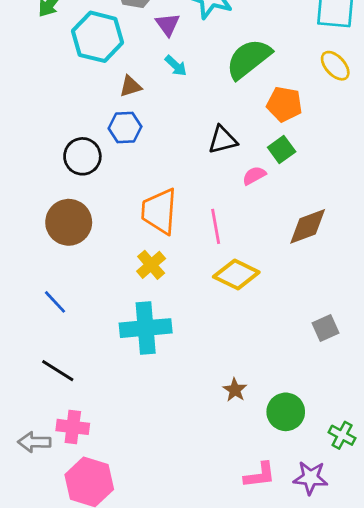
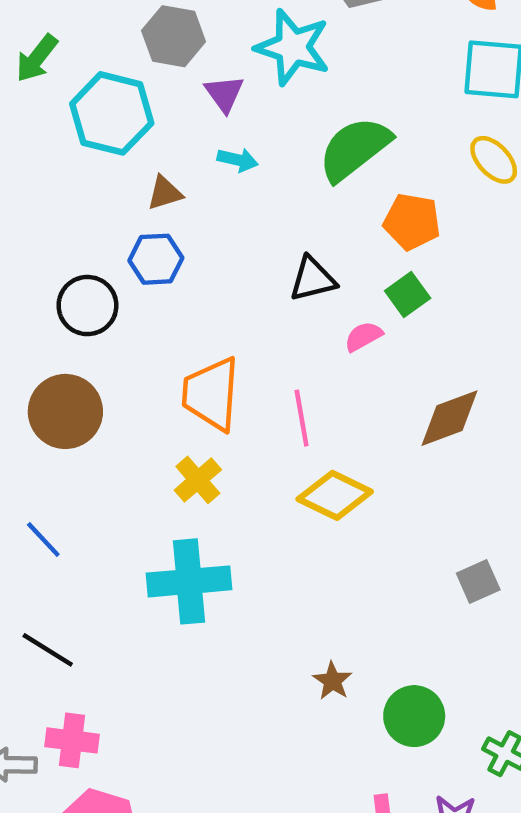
cyan arrow: (176, 66) -> (238, 160), turned -30

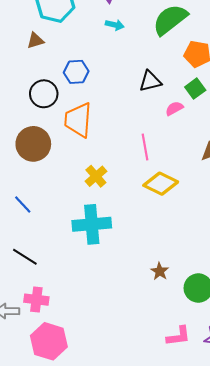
brown triangle: (165, 193) -> (35, 41), moved
orange trapezoid: (211, 394) -> (78, 120), moved

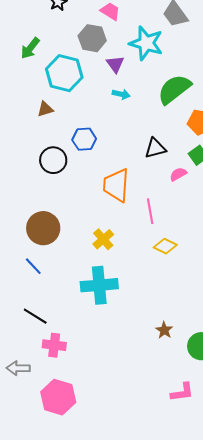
orange trapezoid: (78, 120) -> (116, 185), moved
brown circle: (33, 144) -> (43, 228), moved
yellow diamond: (161, 184) -> (165, 246), size x0.7
pink cross: (36, 300) -> (54, 345), moved

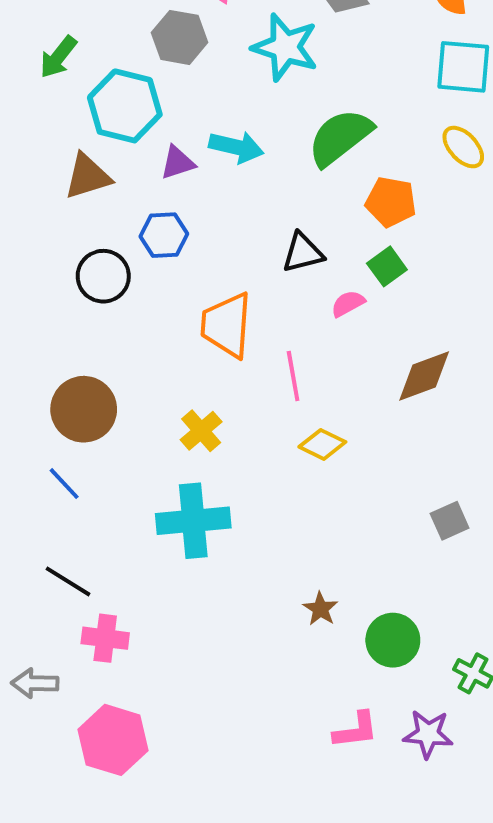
purple triangle: (115, 64) -> (178, 163), moved, turned 48
cyan arrow: (121, 94) -> (236, 147), size x1.5
brown triangle: (45, 109) -> (88, 176), size x1.5

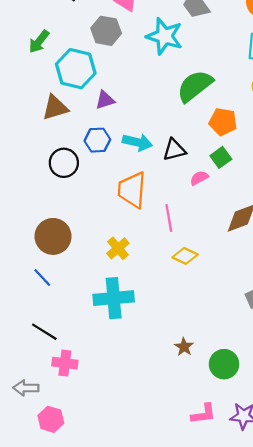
cyan arrow: (236, 147) -> (137, 142), moved
pink hexagon: (113, 740) -> (51, 419), moved, size x0.7

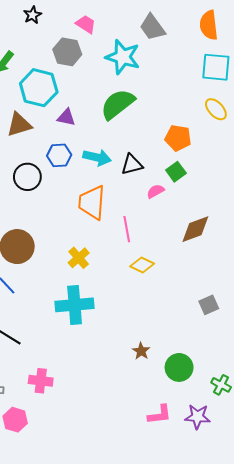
green semicircle: (195, 86) -> (118, 104), moved
purple triangle: (105, 100) -> (66, 117), turned 30
pink cross: (65, 363) -> (41, 381), moved

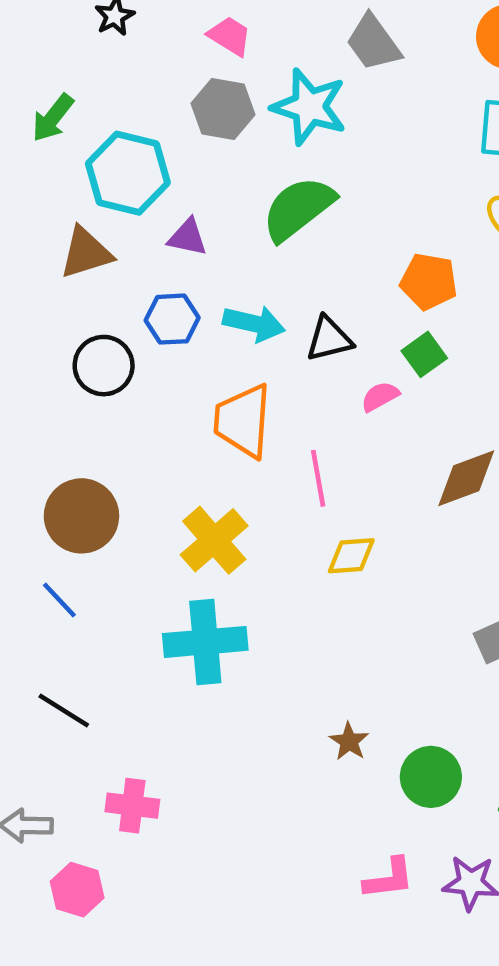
gray hexagon: (67, 52) -> (223, 109), moved
yellow cross: (79, 258) -> (214, 540), size x1.4
yellow diamond: (142, 265) -> (351, 556), turned -30

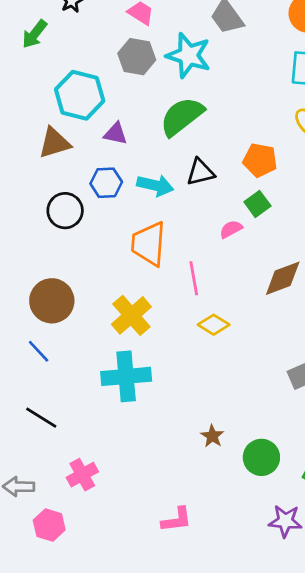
green arrow: (53, 118) -> (35, 34), moved
black triangle: (329, 339) -> (200, 172), moved
yellow diamond: (351, 556) -> (214, 325), turned 36
pink cross: (132, 806) -> (82, 475), turned -36
pink L-shape: (389, 879) -> (177, 520), moved

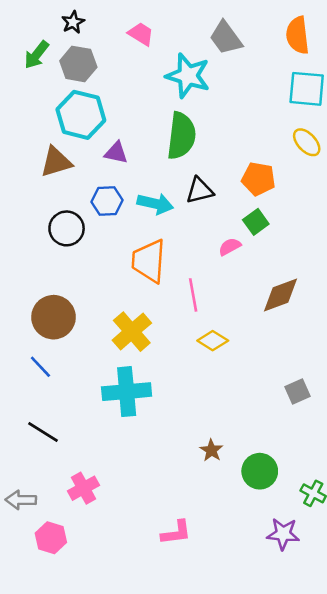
gray hexagon: (137, 57) -> (78, 64), moved
green semicircle: (182, 116) -> (181, 136), turned 135

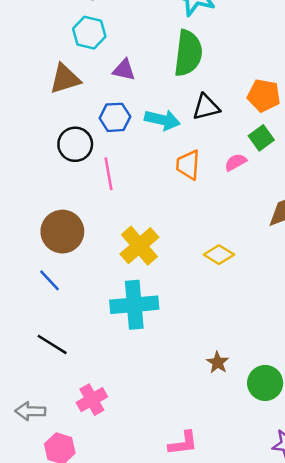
cyan hexagon: (81, 115) -> (89, 33), size x0.7
orange trapezoid: (149, 261) -> (188, 165), moved, size x0.7
pink line: (193, 295) -> (109, 174), moved

